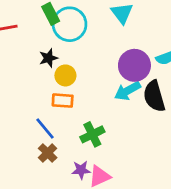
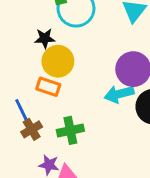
yellow circle: (65, 75) -> (58, 61), size x1.4
brown cross: (48, 153) -> (32, 129), moved

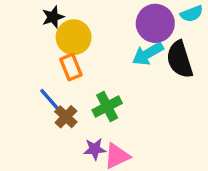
orange rectangle: (48, 87) -> (71, 67), turned 65

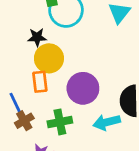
purple circle: (155, 23) -> (83, 88), moved
cyan arrow: (148, 54) -> (107, 122), moved

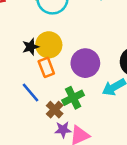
black star: (37, 37) -> (31, 47), moved
brown cross: (24, 121) -> (55, 110), moved

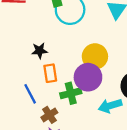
yellow circle: (49, 45) -> (95, 56), moved
green cross: (73, 98) -> (71, 93), moved

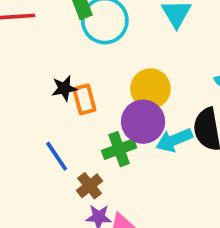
orange rectangle: (50, 73) -> (84, 99), moved
cyan arrow: (110, 106) -> (174, 140), moved

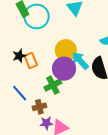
cyan arrow: (174, 140) -> (80, 61), moved, turned 78
brown cross: (90, 186) -> (39, 107), turned 32

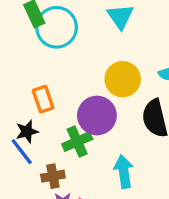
yellow circle: (66, 50) -> (123, 79), moved
black star: (19, 56) -> (27, 132), moved
cyan arrow: (80, 61) -> (124, 172), moved, turned 30

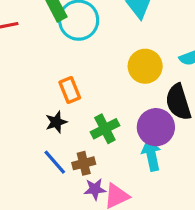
purple circle: (97, 115) -> (156, 127), moved
blue line: (22, 152) -> (55, 162), moved

